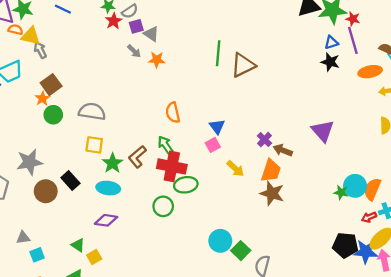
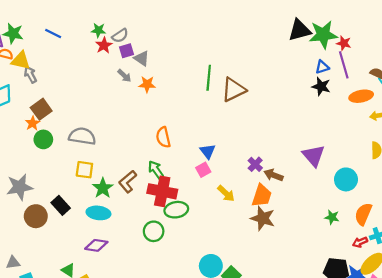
cyan circle: (355, 186) -> (346, 179), moved

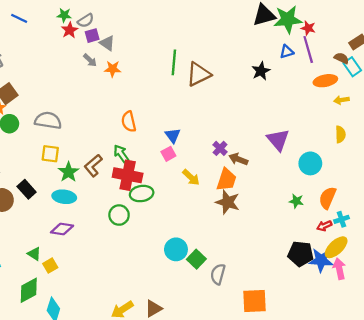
black star: (321, 86) -> (261, 71), moved, turned 30

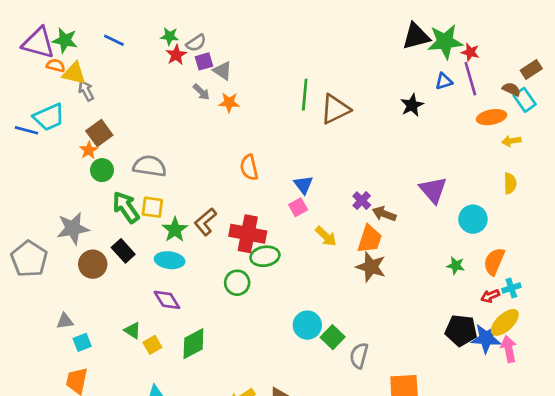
green arrow: (121, 154) -> (126, 207), moved, size x1.4
purple diamond: (62, 229) -> (167, 300), turned 50
green diamond: (29, 290) -> (193, 344), moved

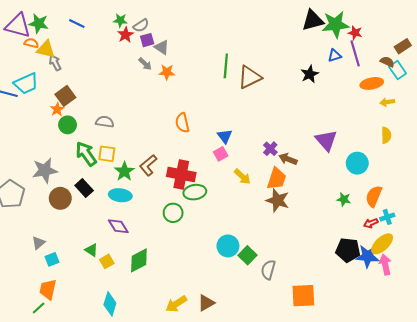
gray semicircle: (150, 166) -> (105, 122), size x0.7
gray triangle: (65, 321) -> (39, 243), turned -32

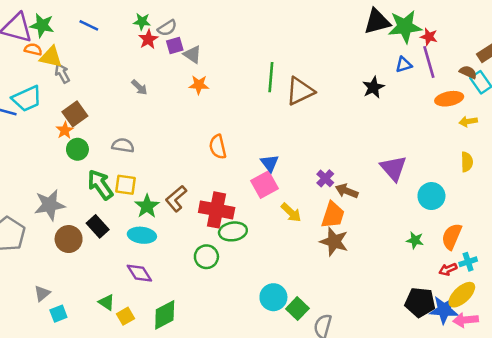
gray arrow: (145, 64) -> (139, 87), moved
pink square: (221, 154) -> (265, 185), size x1.5
pink arrow: (385, 265) -> (466, 320), turned -84

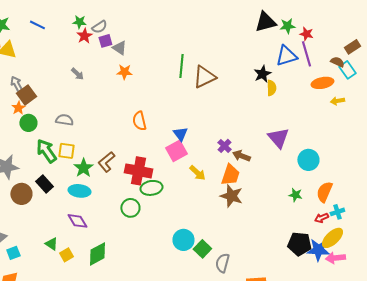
green star: (405, 27) -> (287, 26), size x0.6
blue triangle: (404, 65) -> (286, 56), size x1.6
gray arrow: (62, 73) -> (16, 84), moved
yellow semicircle: (467, 162) -> (271, 88), moved

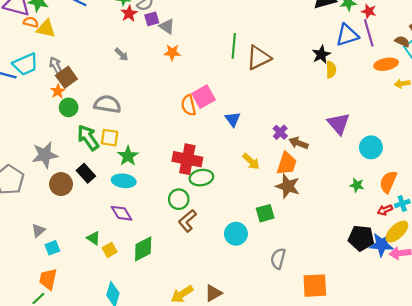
gray semicircle: (64, 120) -> (107, 104), size x1.4
pink square: (176, 151) -> (204, 97), moved
brown L-shape: (106, 162) -> (187, 221), moved
green square: (202, 249) -> (265, 213), moved, turned 30

